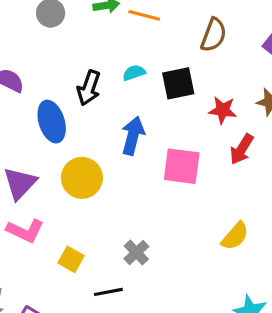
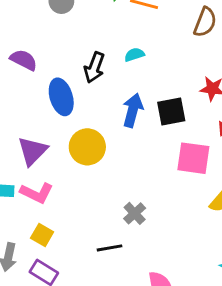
black square: (178, 83) -> (171, 111), moved
pink square: (182, 166) -> (193, 158), moved
yellow square: (71, 259) -> (42, 235), moved

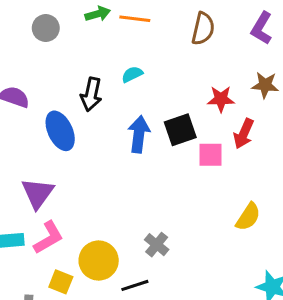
yellow circle: (87, 147) -> (99, 261), moved
pink square: (193, 158) -> (211, 155), moved, size x0.7
pink L-shape: (37, 193) -> (48, 238), turned -48

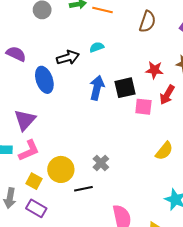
black arrow: (91, 94) -> (68, 58), turned -125

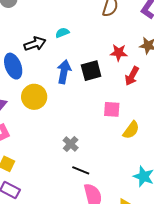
pink square: (143, 107) -> (112, 109), moved
yellow circle: (61, 169) -> (34, 97), moved
black line: (83, 189) -> (81, 170), moved, turned 36

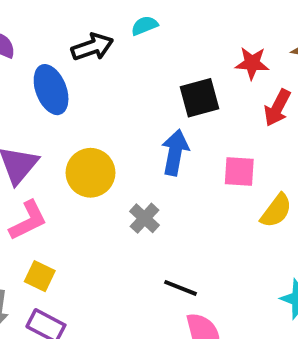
blue arrow: (64, 72) -> (175, 152), moved
yellow circle: (34, 97) -> (91, 173), moved
gray cross: (71, 144) -> (144, 218), moved

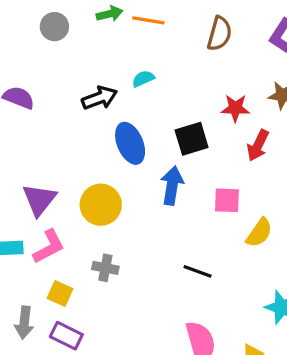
blue ellipse: (51, 90) -> (130, 143), moved
gray cross: (144, 218) -> (105, 268), moved, turned -30
black line: (181, 288) -> (198, 271), moved

